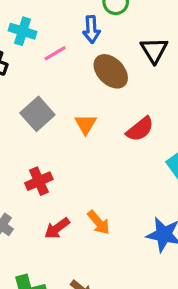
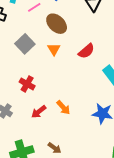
brown ellipse: (111, 71) -> (57, 24), moved
red cross: (39, 181) -> (27, 84), turned -35

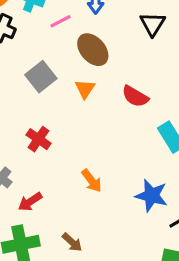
red semicircle: (86, 51) -> (135, 96), turned 66
red arrow: (39, 112) -> (30, 202), moved

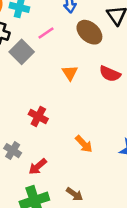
pink line: (61, 21) -> (46, 33), moved
brown ellipse: (93, 50) -> (89, 32), moved
gray square: (41, 77) -> (22, 52), moved

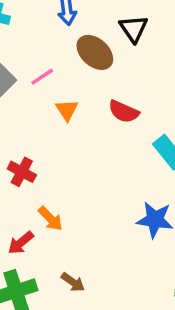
pink line: (46, 33) -> (42, 77), moved
orange arrow: (84, 144) -> (50, 219), moved

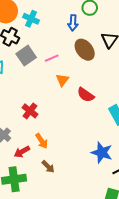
red semicircle: (124, 112) -> (86, 95), moved
brown arrow: (73, 282) -> (48, 167), moved

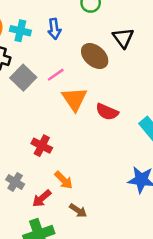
blue arrow: (73, 23) -> (54, 29), moved
orange triangle: (62, 80) -> (74, 99), size x1.5

